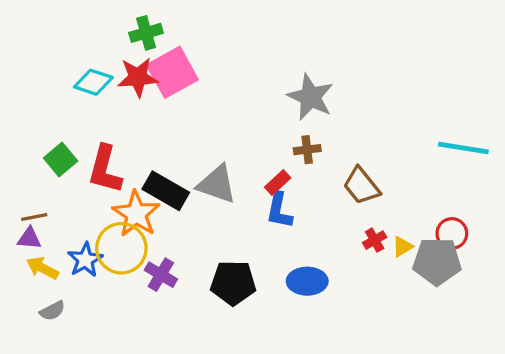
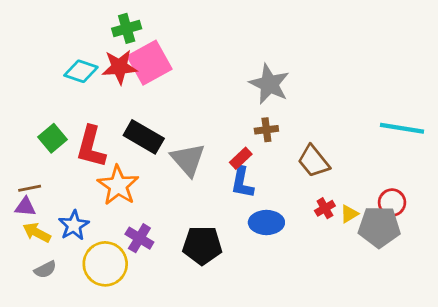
gray triangle: (217, 184) -> (188, 160), turned 30
black rectangle: (166, 191) -> (144, 137), moved
yellow circle: (121, 248) -> (105, 264), moved
blue ellipse: (307, 281) -> (266, 222), moved

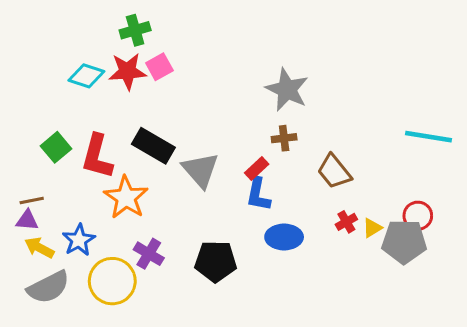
pink square: (149, 63) -> (159, 67), size x0.6
gray semicircle: (45, 270) -> (48, 287), size x1.8

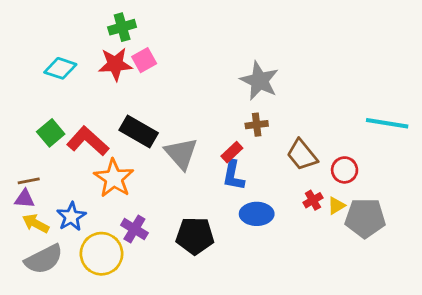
cyan diamond: (86, 76) -> (60, 68), moved
red L-shape: (97, 156) -> (88, 141), turned 117
red circle: (418, 216) -> (345, 170), moved

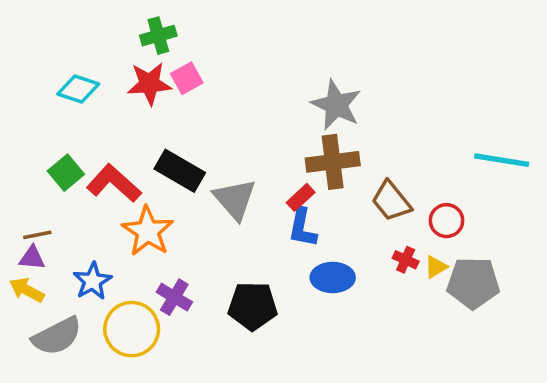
brown cross: (257, 125) -> (333, 162), size x1.8
red cross: (313, 200) -> (406, 260), turned -36
yellow arrow: (36, 224) -> (27, 290), moved

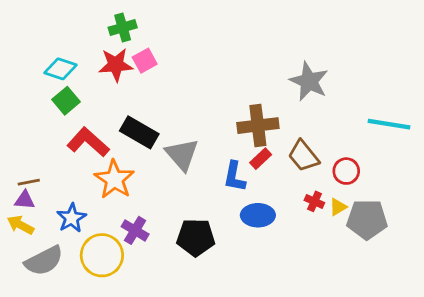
gray star: (336, 105) -> (309, 81), moved
green square: (66, 173) -> (66, 101), moved
red rectangle: (301, 197) -> (261, 159), moved

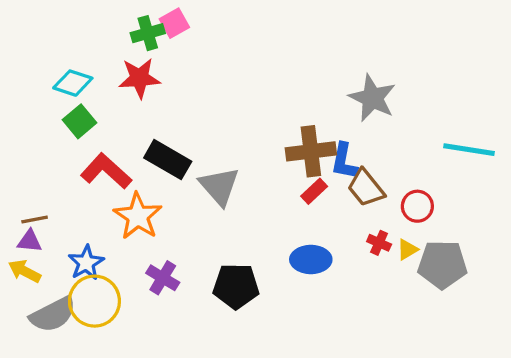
pink square: (145, 61) -> (174, 23), moved
blue L-shape: (234, 177) -> (344, 161), moved
yellow circle: (102, 255) -> (94, 301), moved

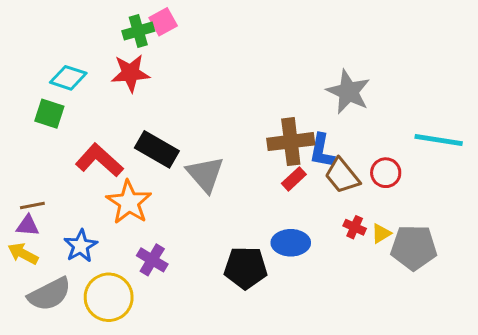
green square: (79, 121) -> (49, 114), moved, turned -32
red circle: (417, 206) -> (386, 173), moved
black pentagon: (236, 286) -> (246, 268), moved
yellow circle: (94, 301) -> (109, 297), moved

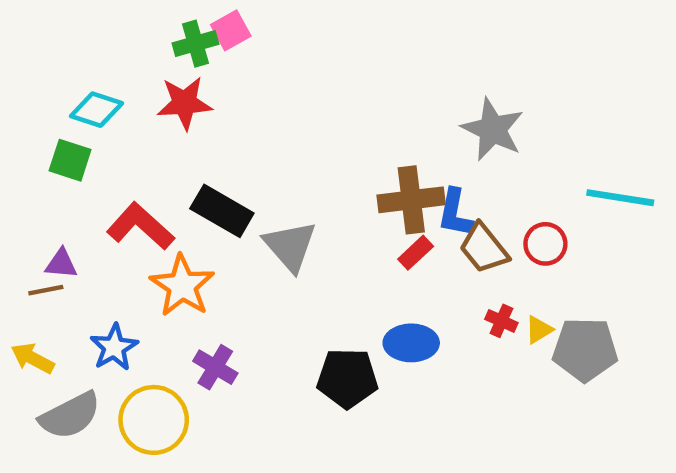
purple triangle: (28, 226) -> (61, 264), moved

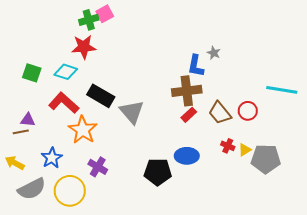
cyan diamond: (96, 110) -> (66, 72), moved
gray star: (493, 129) -> (214, 53), moved, size x0.5
blue L-shape: (455, 213) -> (196, 66), moved

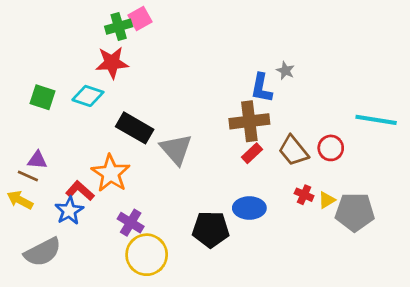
red L-shape: (64, 103) -> (80, 191), moved, size x0.7
brown line: (21, 132) -> (28, 176), turned 35
yellow arrow: (15, 163) -> (20, 200), moved
yellow circle: (70, 191) -> (147, 255), moved

